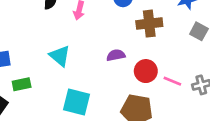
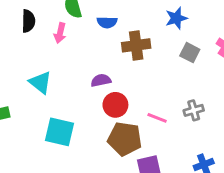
red circle: (146, 71) -> (115, 105), moved
pink line: (172, 81) -> (157, 118), moved

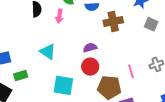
red circle: (115, 105) -> (90, 67), moved
pink line: (157, 118) -> (131, 71), turned 56

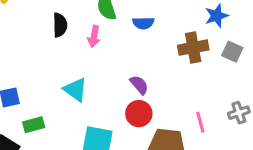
brown cross: (113, 22) -> (193, 48), moved
purple semicircle: (90, 48) -> (139, 85), turned 64

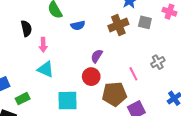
blue semicircle: (143, 23) -> (78, 25), moved
pink arrow: (94, 36) -> (43, 45), moved
purple semicircle: (139, 85) -> (97, 56), moved, turned -96

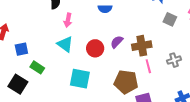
brown cross: (118, 25) -> (142, 46), moved
red circle: (91, 77) -> (95, 48), moved
green rectangle: (23, 99) -> (37, 67), turned 48

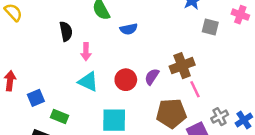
purple semicircle: (117, 42) -> (152, 77), moved
gray cross: (174, 60) -> (220, 117), moved

